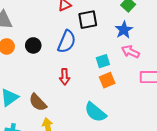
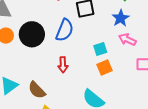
black circle: (33, 45) -> (32, 34), size x1.6

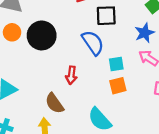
blue semicircle: (65, 30) -> (93, 43), moved, turned -65
brown semicircle: (37, 90) -> (54, 103), moved

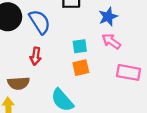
blue semicircle: (93, 43) -> (40, 22), moved
brown semicircle: (54, 103) -> (18, 83), turned -60

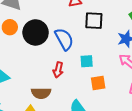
cyan square: (80, 46) -> (87, 61), moved

